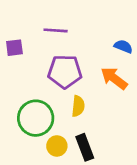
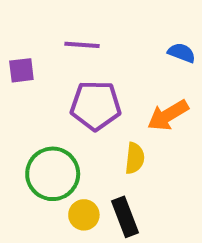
blue semicircle: (123, 46) -> (182, 53), moved
orange arrow: (114, 78) -> (168, 115), turned -68
yellow semicircle: (78, 106) -> (135, 158), moved

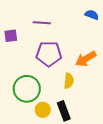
blue semicircle: (182, 53) -> (92, 15), moved

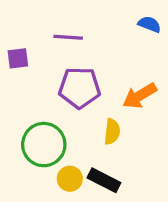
black rectangle: (64, 111) -> (104, 180), turned -42

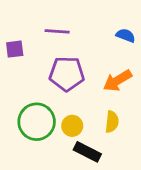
blue semicircle: (149, 24) -> (126, 35), moved
yellow semicircle: (112, 132) -> (112, 122), moved
yellow circle: (70, 179) -> (72, 126), moved

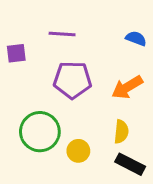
yellow circle: (72, 126) -> (78, 151), moved
black rectangle: (87, 152) -> (130, 164), moved

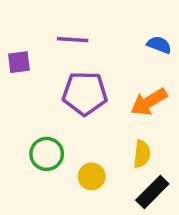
green circle: (40, 132) -> (47, 154), size x0.7
black rectangle: (130, 164) -> (152, 192), turned -72

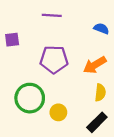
purple line: (73, 40) -> (52, 15), moved
green circle: (47, 154) -> (30, 98), size x1.4
yellow semicircle: (142, 154) -> (100, 93), moved

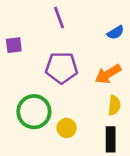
purple line: (52, 15) -> (59, 17), turned 66
blue semicircle: (101, 29) -> (116, 33), turned 128
black rectangle: (97, 122) -> (111, 139), turned -45

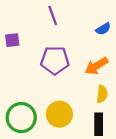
green circle: (34, 112) -> (21, 118), moved
yellow circle: (67, 128) -> (59, 114), size x1.5

